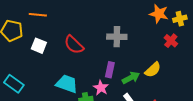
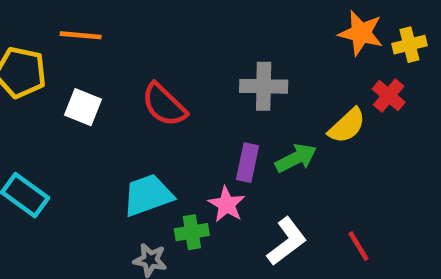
yellow semicircle: (153, 70) -> (347, 126), moved
green arrow: (131, 78) -> (296, 158), moved
cyan trapezoid: (67, 84) -> (148, 195), turned -40

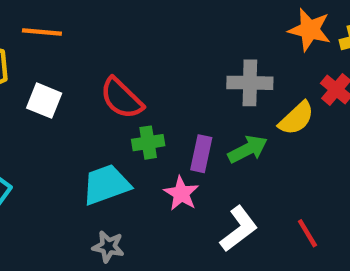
gray cross: (264, 86) -> (250, 83), moved
green cross: (192, 232) -> (148, 143), moved

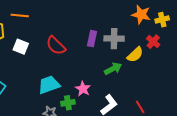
green cross: (148, 143) -> (68, 103), moved
purple rectangle: (201, 154) -> (92, 39), moved

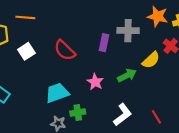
gray cross: (114, 39) -> (128, 31), moved
white square: (21, 47) -> (26, 51), turned 35
pink star: (83, 89) -> (95, 82), moved

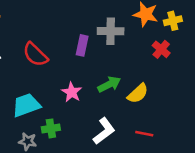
yellow semicircle: (151, 60) -> (138, 93), moved
red line: (156, 117) -> (144, 134), turned -48

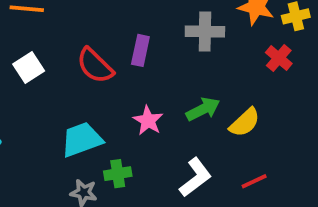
purple rectangle: (82, 45) -> (140, 50), moved
red line: (144, 134) -> (254, 181), turned -36

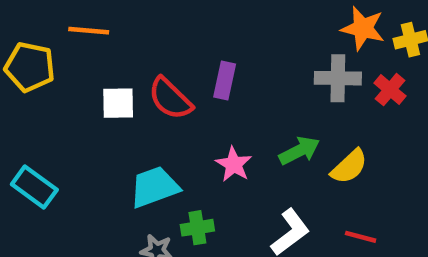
gray cross: (205, 31) -> (338, 78), moved
white square: (29, 67) -> (118, 103), moved, turned 32
red line: (254, 181) -> (361, 237), turned 40

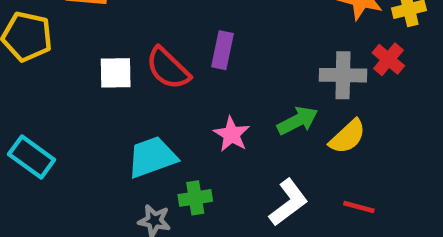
gray cross: (338, 78) -> (343, 75), moved

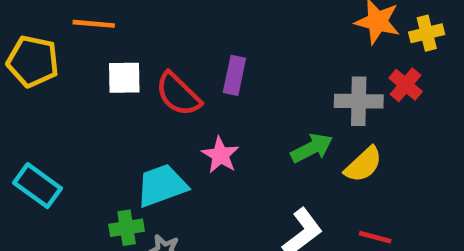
white square: (116, 73) -> (124, 78), moved
pink star: (232, 134) -> (220, 155), moved
green cross: (195, 198) -> (127, 228), moved

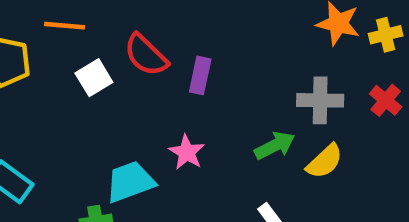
white square: (124, 78) -> (94, 78), turned -30
red cross: (406, 85) -> (386, 100), moved
red semicircle: (178, 94) -> (146, 55), moved

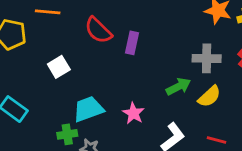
white square: (94, 78) -> (59, 67), moved
pink star: (187, 152) -> (133, 113), moved

